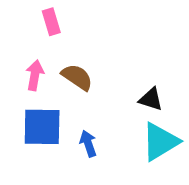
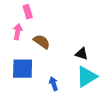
pink arrow: (35, 75) -> (18, 32), moved
blue arrow: (88, 143) -> (54, 84), moved

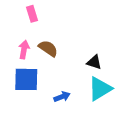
pink arrow: (18, 32) -> (24, 50), moved
blue arrow: (54, 84) -> (62, 97), turned 88

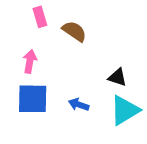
brown semicircle: (48, 48) -> (74, 31), moved
blue arrow: (62, 97) -> (79, 105), moved, turned -140

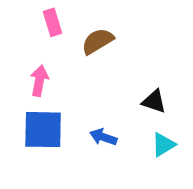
brown semicircle: (74, 31) -> (98, 41), turned -65
cyan triangle: (125, 110) -> (163, 145), size x0.6

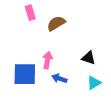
pink arrow: (39, 81) -> (47, 60), moved

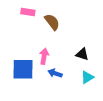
pink rectangle: (30, 13) -> (28, 12), turned -64
brown semicircle: (56, 23) -> (52, 22), turned 84

